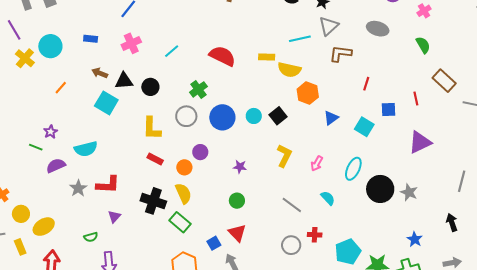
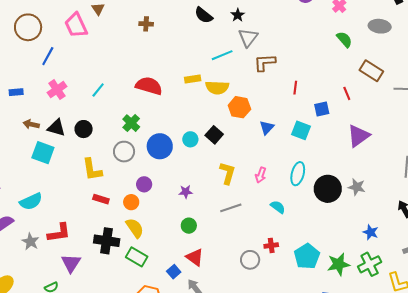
gray ellipse: (378, 29) -> (380, 26), moved
black triangle: (124, 81) -> (56, 128), turned 30
gray line: (292, 205) -> (231, 208), moved, turned -45
purple triangle: (114, 217) -> (71, 263), size x1.5

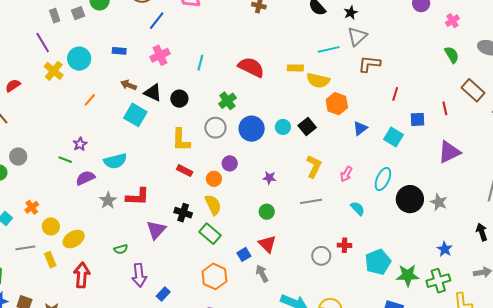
cyan line: (98, 90) -> (200, 63), turned -35
black cross: (107, 241) -> (183, 213), size x0.7
purple triangle: (71, 263) -> (156, 230), moved

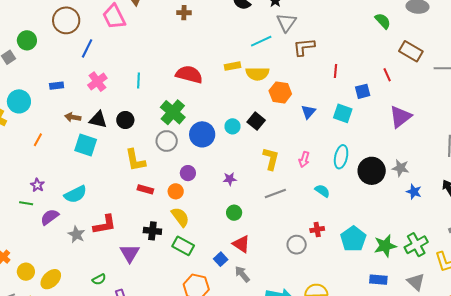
green cross: (227, 101) -> (173, 112), size x1.4
blue star: (445, 249) -> (414, 192), moved

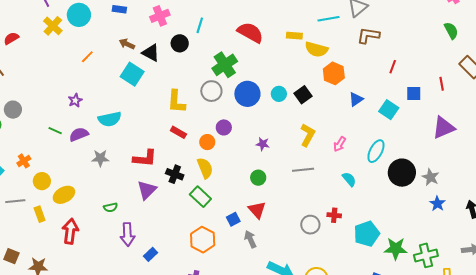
black circle: (125, 120) -> (180, 43), moved
green line: (26, 203) -> (55, 131), moved
red L-shape: (105, 225) -> (145, 158), moved
gray star: (76, 234) -> (100, 158), turned 30

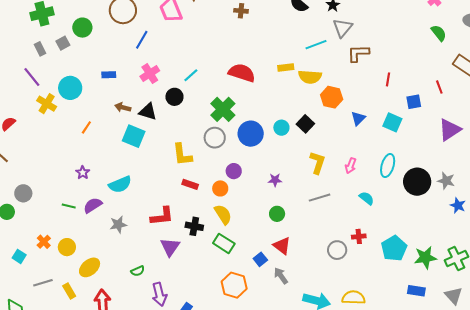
cyan line: (200, 25) -> (191, 75), turned 42
yellow circle: (42, 181) -> (67, 247), moved

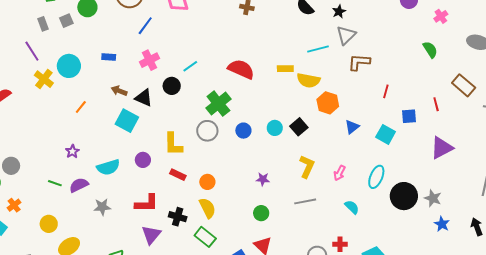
green semicircle: (439, 33) -> (430, 50), moved
blue circle: (251, 134) -> (243, 131), size x0.6
purple circle: (234, 171) -> (143, 160), moved
orange cross: (44, 242) -> (14, 205), moved

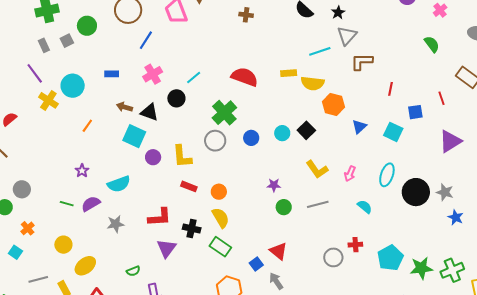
purple circle: (143, 160) -> (153, 157), moved
yellow L-shape: (307, 167) -> (317, 169), turned 125
green circle: (261, 213) -> (284, 207), moved

